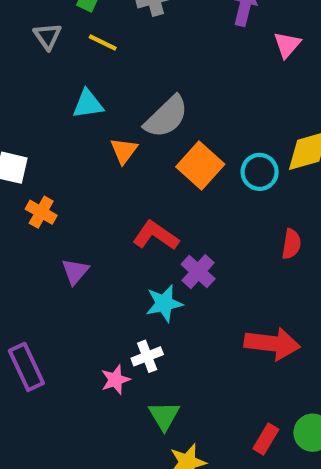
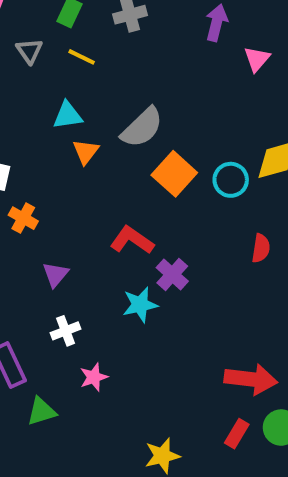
orange triangle: (124, 151) -> (86, 152), moved
red arrow: (272, 344) -> (251, 379), moved
white cross: (147, 356) -> (66, 331), moved
green triangle: (164, 416) -> (41, 411), moved, turned 44

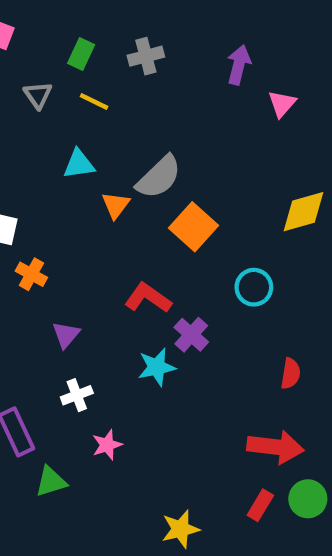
orange triangle: (86, 152) -> (116, 205), moved
cyan circle: (231, 180) -> (254, 287), moved
red semicircle: (261, 248) -> (291, 374), moved

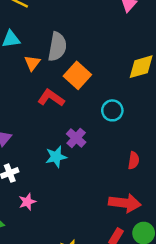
gray semicircle: (159, 177) -> (57, 47), turned -36
red L-shape: (148, 298) -> (51, 98), moved

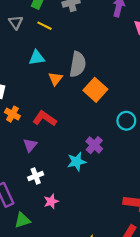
red L-shape: (51, 98) -> (45, 119), moved

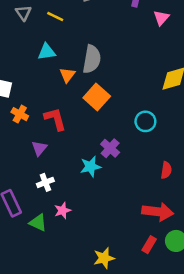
orange square: (95, 90) -> (97, 97), moved
red L-shape: (45, 119) -> (55, 119), turned 40
green triangle: (22, 220) -> (38, 223), moved, turned 42

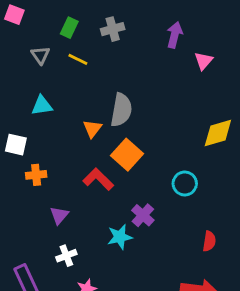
cyan triangle: (47, 52) -> (42, 106), moved
orange cross: (20, 114) -> (36, 175), turned -35
red L-shape: (55, 119) -> (98, 179), moved, turned -30

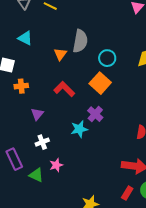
cyan triangle: (42, 106) -> (25, 38), turned 35
orange square: (127, 155) -> (100, 83), moved
cyan circle: (185, 184) -> (107, 58), moved

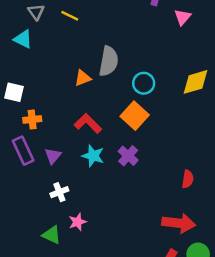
cyan triangle: (25, 38) -> (23, 39), moved
orange triangle: (60, 54) -> (83, 78), turned 32
cyan star: (79, 129) -> (93, 156), moved, turned 30
purple rectangle: (14, 159) -> (23, 151), moved

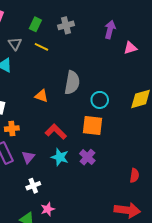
pink triangle: (183, 17) -> (130, 48), turned 32
orange triangle: (83, 78) -> (41, 96), moved, turned 40
orange square: (135, 116) -> (93, 125), turned -35

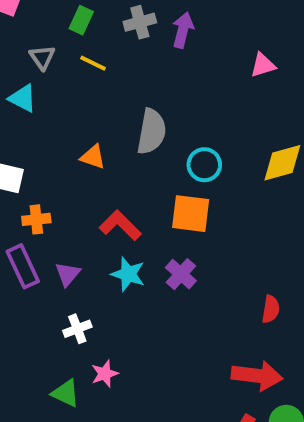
purple arrow: (110, 29) -> (183, 30), moved

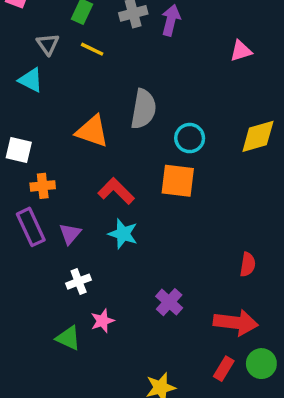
orange triangle: (93, 157) -> (92, 131), size x1.5
purple cross: (181, 274) -> (169, 302), moved

